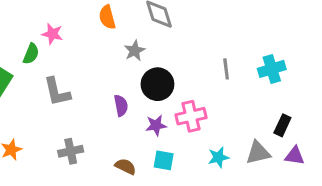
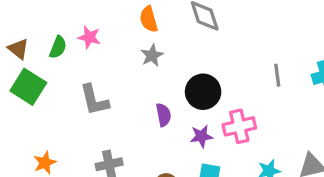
gray star: (135, 51) -> (152, 55), moved
green semicircle: (31, 54) -> (58, 47), moved

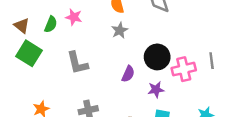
gray line: (277, 75) -> (212, 61), moved
purple semicircle: (163, 115) -> (128, 74), turned 35
pink cross: (239, 126) -> (184, 69), moved

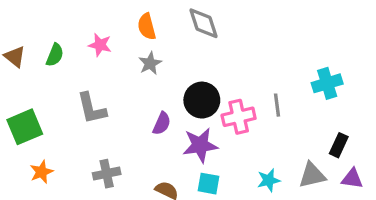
pink star: (74, 17) -> (100, 45), moved
green square: (29, 53) -> (25, 127), moved, turned 35
purple star: (156, 90) -> (200, 145), size x1.5

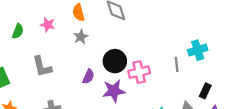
gray line: (277, 105) -> (177, 64), moved

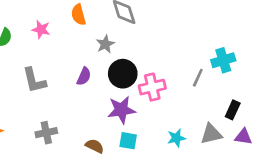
gray star: (81, 37) -> (105, 44), moved
gray line: (177, 64) -> (198, 78), turned 32
purple semicircle: (88, 77) -> (84, 76), moved

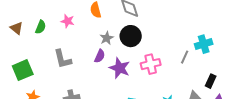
gray star: (105, 44) -> (107, 38), moved
black circle: (123, 74) -> (131, 36), moved
purple star: (121, 110) -> (120, 68), moved, turned 30

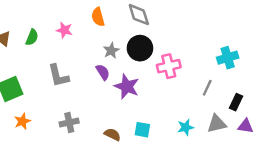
purple semicircle: (100, 56) -> (103, 72), turned -56
gray line: (185, 57) -> (207, 88), moved
pink cross: (151, 64) -> (169, 66), moved

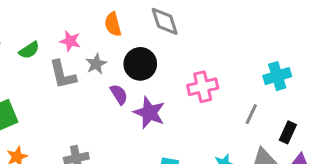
green semicircle: (32, 37) -> (29, 50), turned 35
black circle: (140, 48) -> (140, 64), moved
gray star: (111, 51) -> (96, 64), moved
gray L-shape: (58, 76) -> (63, 75), moved

